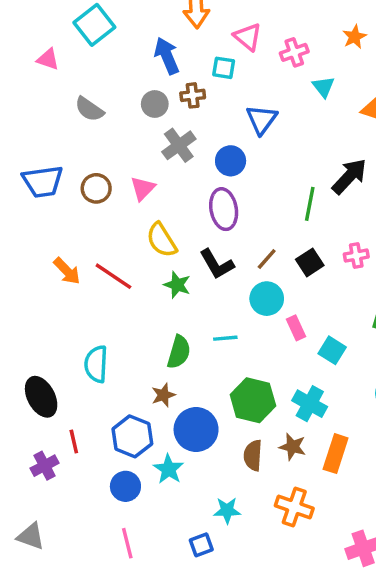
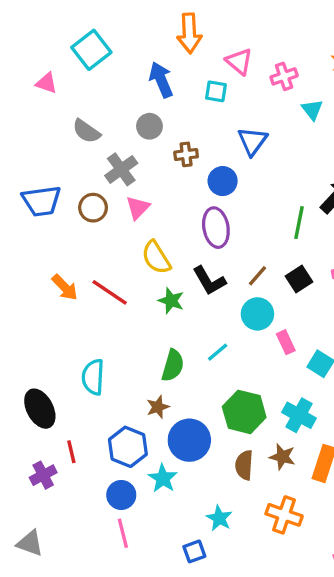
brown cross: (193, 95) -> (186, 154), moved
gray cross: (179, 145) -> (121, 169), moved
cyan line: (225, 338) -> (218, 352), turned -35
cyan star: (227, 510) -> (219, 518), turned 30
pink line: (127, 543) -> (123, 533), moved

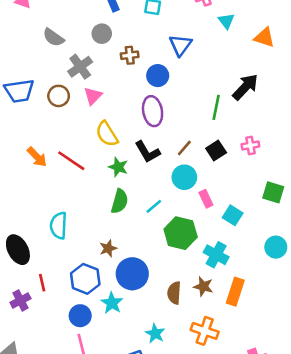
green semicircle: (173, 365) -> (120, 201), moved
green hexagon: (244, 412) -> (181, 233), moved

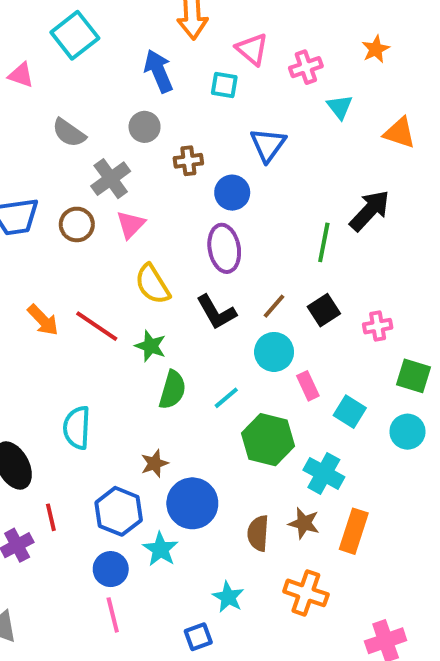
pink cross: (250, 145) -> (378, 326), moved
green star: (118, 167) -> (151, 346), moved
cyan circle: (276, 247) -> (407, 432), moved

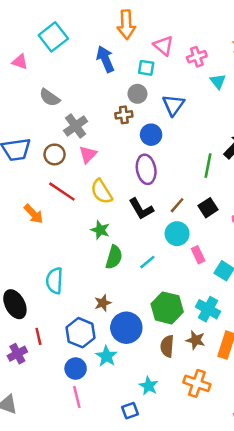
gray circle: (145, 127) -> (137, 94), moved
red line: (97, 326) -> (62, 192), moved
green hexagon: (268, 440) -> (167, 308), moved

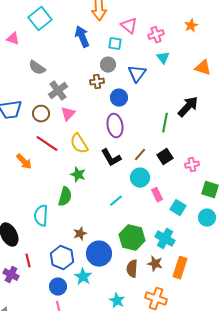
cyan triangle: (218, 81) -> (163, 58), moved
green semicircle: (114, 257) -> (65, 197), moved
purple cross: (17, 354) -> (11, 275), turned -35

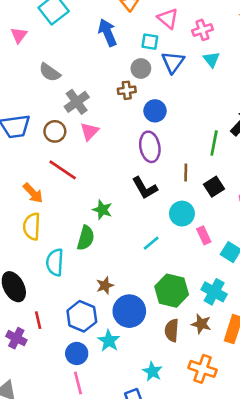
pink triangle: (13, 39) -> (19, 35), turned 48
blue triangle: (137, 74) -> (173, 62), moved
yellow semicircle: (79, 144) -> (32, 226), moved, turned 35
brown line: (140, 155) -> (186, 172), moved, turned -40

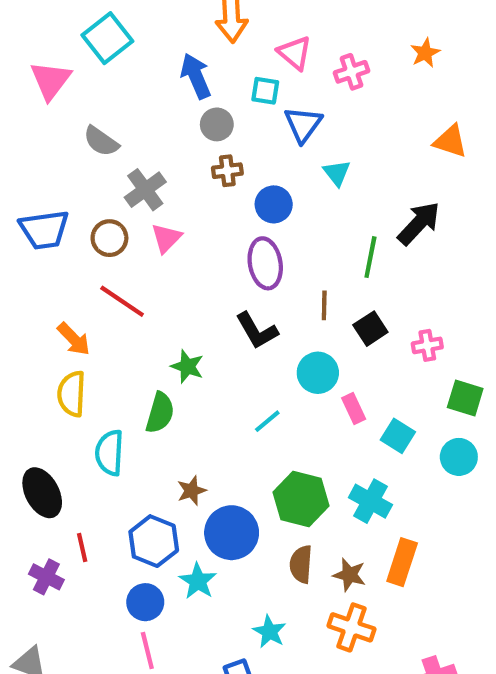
pink triangle: (19, 35) -> (51, 80), size x1.5
cyan triangle: (211, 60) -> (337, 173), moved
gray circle: (141, 68) -> (217, 124), moved
brown star: (201, 324) -> (349, 575), moved

